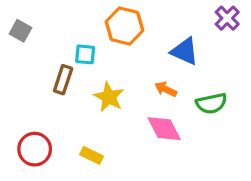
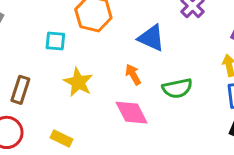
brown rectangle: (63, 80) -> (20, 90), moved
orange arrow: (166, 89) -> (133, 75), turned 35

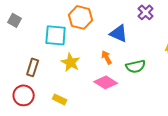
cyan square: (55, 41) -> (56, 35), size x1.6
pink diamond: (132, 113) -> (106, 82), turned -30

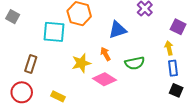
blue triangle: (119, 33) -> (118, 30), turned -42
yellow star: (71, 62) -> (81, 63), moved, turned 30

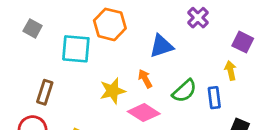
gray square: (13, 17) -> (33, 28), moved
green semicircle: (135, 63) -> (184, 91), turned -30
blue rectangle: (173, 68) -> (214, 98), moved

